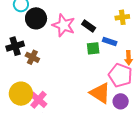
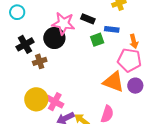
black circle: (36, 18) -> (54, 38), moved
black cross: (15, 46) -> (25, 44), moved
brown cross: (32, 57) -> (40, 61), turned -32

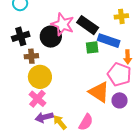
black rectangle: (88, 19) -> (88, 25), size x1.5
blue rectangle: (112, 29) -> (109, 41), size x1.5
yellow circle: (36, 99) -> (40, 77), moved

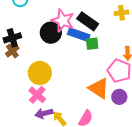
black cross: (21, 36) -> (12, 38), moved
blue rectangle: (109, 41) -> (79, 35), moved
brown cross: (31, 56) -> (12, 51), moved, turned -32

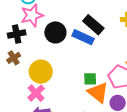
pink star: (63, 20) -> (32, 15), moved, turned 30
green square: (92, 44) -> (90, 79), moved
brown cross: (12, 51) -> (14, 58), moved

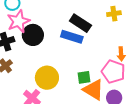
black circle: (55, 32) -> (33, 35), moved
yellow circle: (41, 72) -> (47, 78), moved

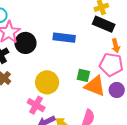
black rectangle: (80, 23) -> (104, 24), moved
green square: (84, 77) -> (83, 75), turned 32

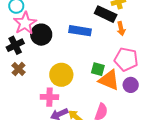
black rectangle: (104, 24) -> (106, 14), moved
orange arrow: (116, 46) -> (121, 29), moved
pink cross: (36, 105) -> (49, 97), turned -30

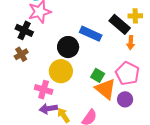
black circle: (41, 35) -> (68, 47), moved
black cross: (15, 45) -> (24, 30), turned 36

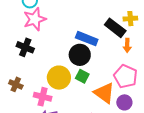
black cross: (24, 30) -> (25, 47), moved
black circle: (68, 47) -> (80, 55), moved
brown cross: (21, 54) -> (16, 84), moved, turned -32
green square: (98, 75) -> (82, 76), moved

